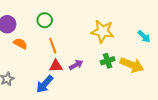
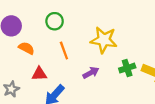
yellow star: (102, 31) -> (104, 40), moved
red triangle: (56, 66) -> (39, 74), moved

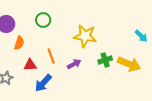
orange semicircle: (26, 48) -> (19, 43), turned 80
orange line: (64, 50) -> (51, 56), moved

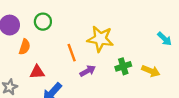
green circle: (43, 20) -> (43, 22), moved
orange line: (51, 56) -> (72, 53), moved
yellow arrow: (129, 64) -> (151, 71), size x0.7

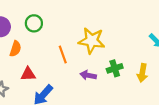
purple arrow: (88, 71) -> (88, 75), moved, turned -140
yellow arrow: (151, 71) -> (142, 73), turned 78

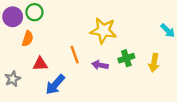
green circle: (34, 23) -> (34, 12), moved
orange line: (63, 54) -> (75, 55), moved

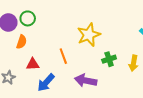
yellow star: (103, 31) -> (89, 35), turned -30
purple arrow: (100, 65) -> (86, 81), moved, size x1.5

